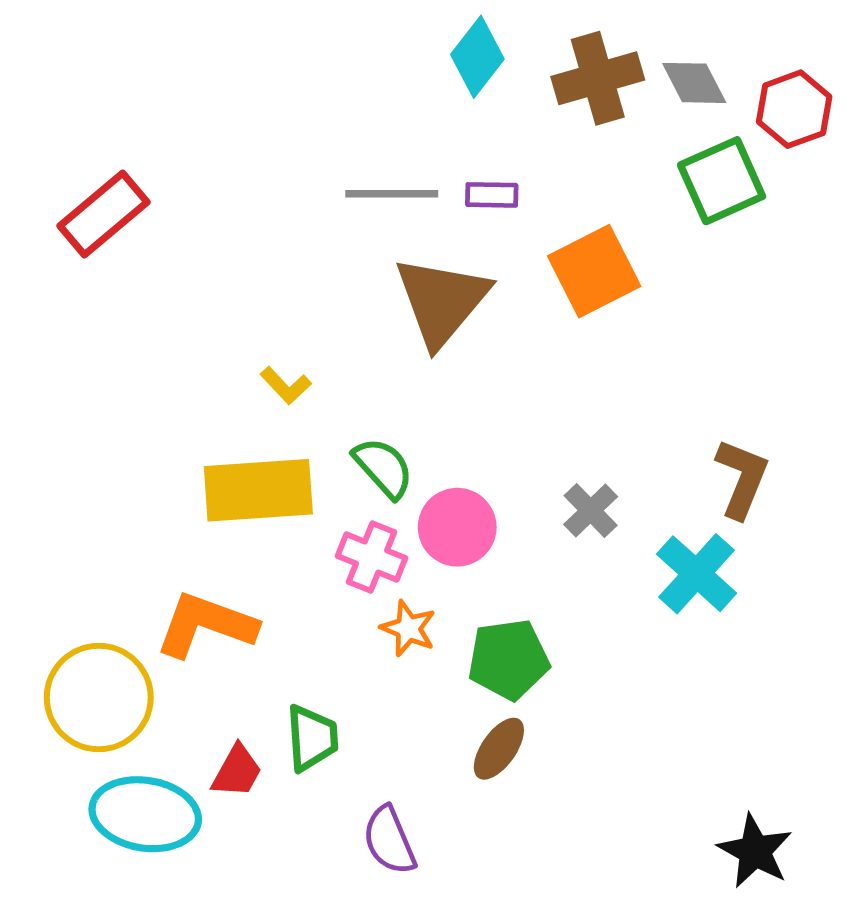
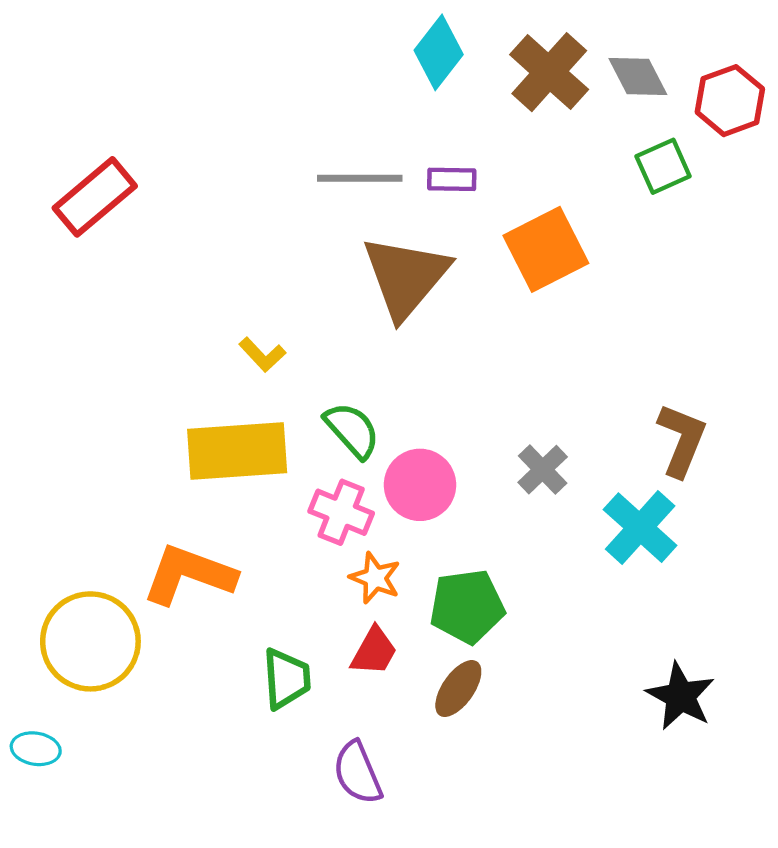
brown cross: (598, 78) -> (549, 72), turned -32
green square: (722, 181) -> (663, 166), size x0.7
red trapezoid: (237, 771) -> (374, 651), moved
cyan ellipse: (145, 814) -> (36, 749), moved, size x0.5
black star: (755, 851) -> (681, 696), moved

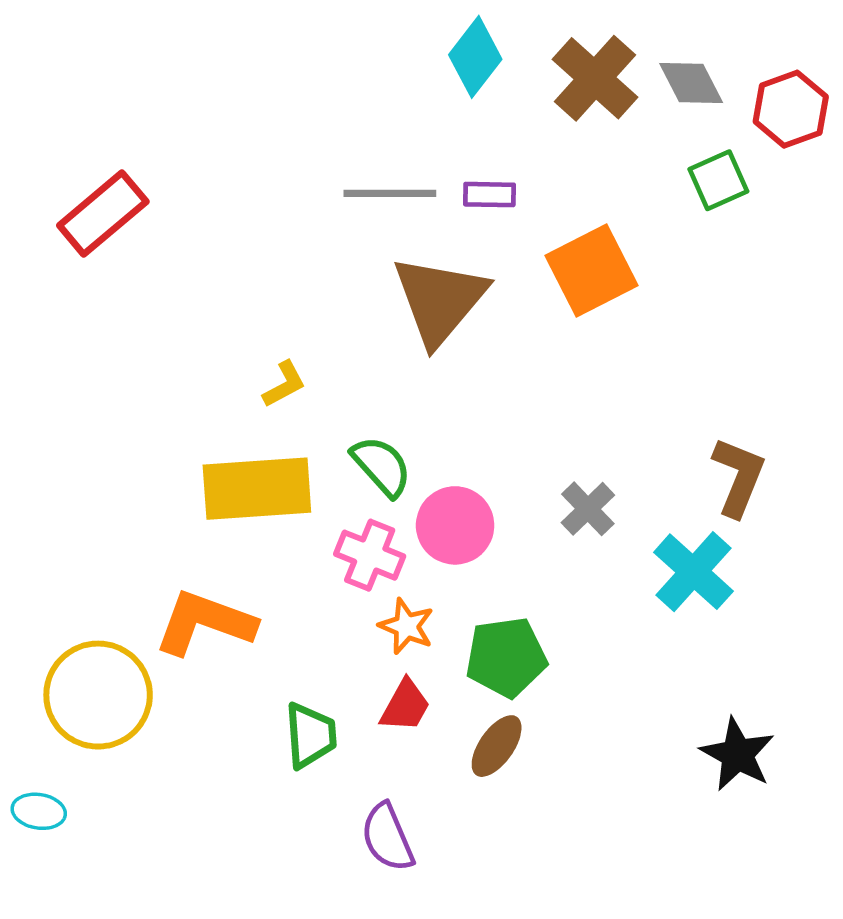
yellow L-shape: (262, 355) -> (284, 384), turned -75

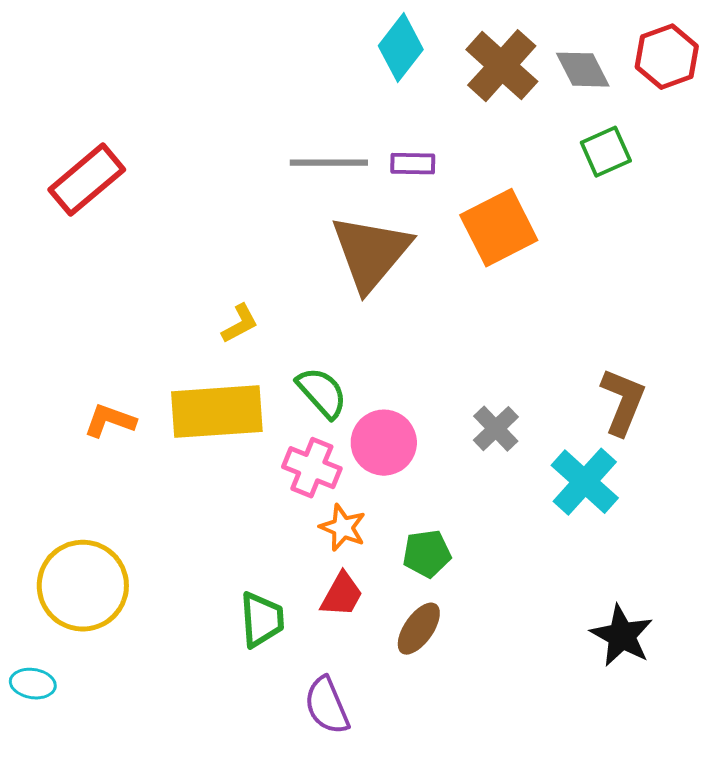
red hexagon: (791, 109) -> (667, 57), moved
orange L-shape: (205, 623) -> (110, 421), moved, size x0.6
green pentagon: (506, 657) -> (427, 554), size x0.7

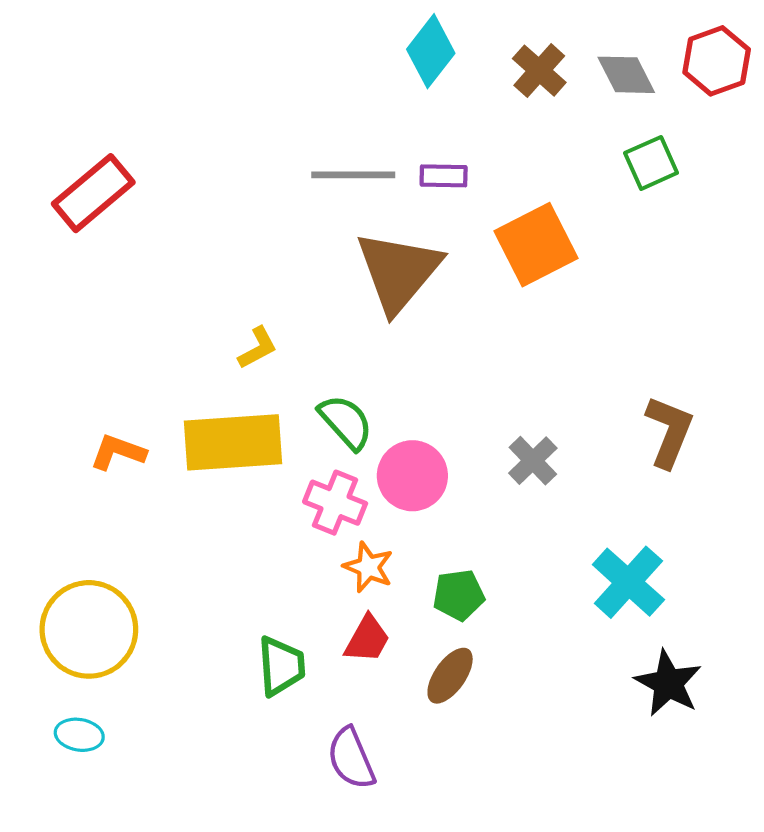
brown cross: (502, 66) -> (539, 71), size x0.7
cyan cross: (585, 482) -> (628, 582), moved
cyan ellipse: (33, 684) -> (79, 735), moved

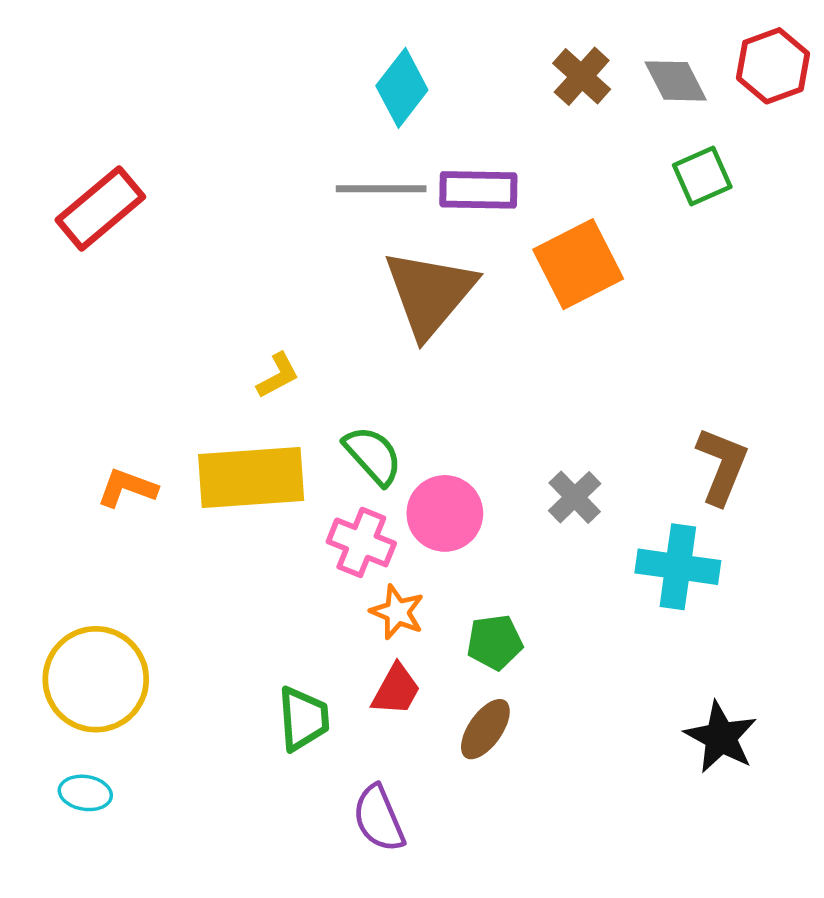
cyan diamond: (431, 51) -> (402, 88), moved
purple rectangle: (444, 176) -> (478, 190), size x1.5
cyan cross: (628, 582) -> (678, 567), moved, turned -34

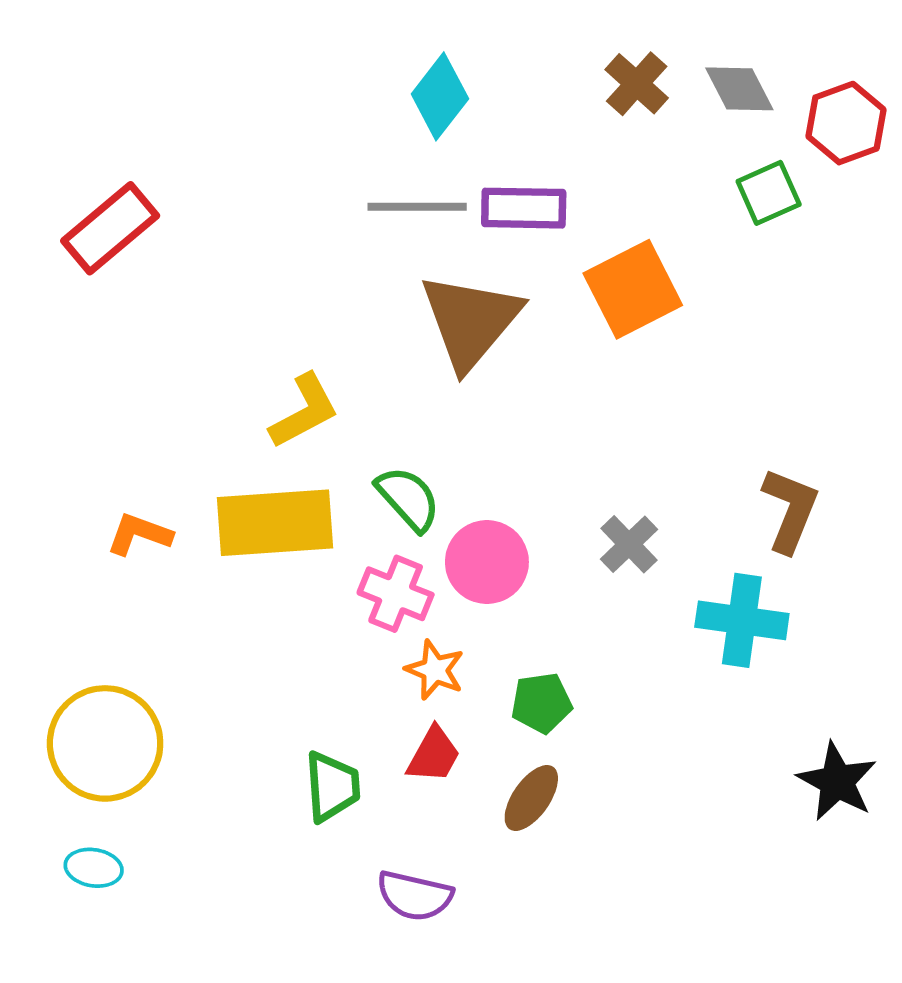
red hexagon: (773, 66) -> (846, 123), moved
yellow L-shape: (278, 375) -> (304, 411), size x1.5
black star: (721, 737) -> (837, 781), moved
purple semicircle: (379, 818) -> (415, 896), turned -54

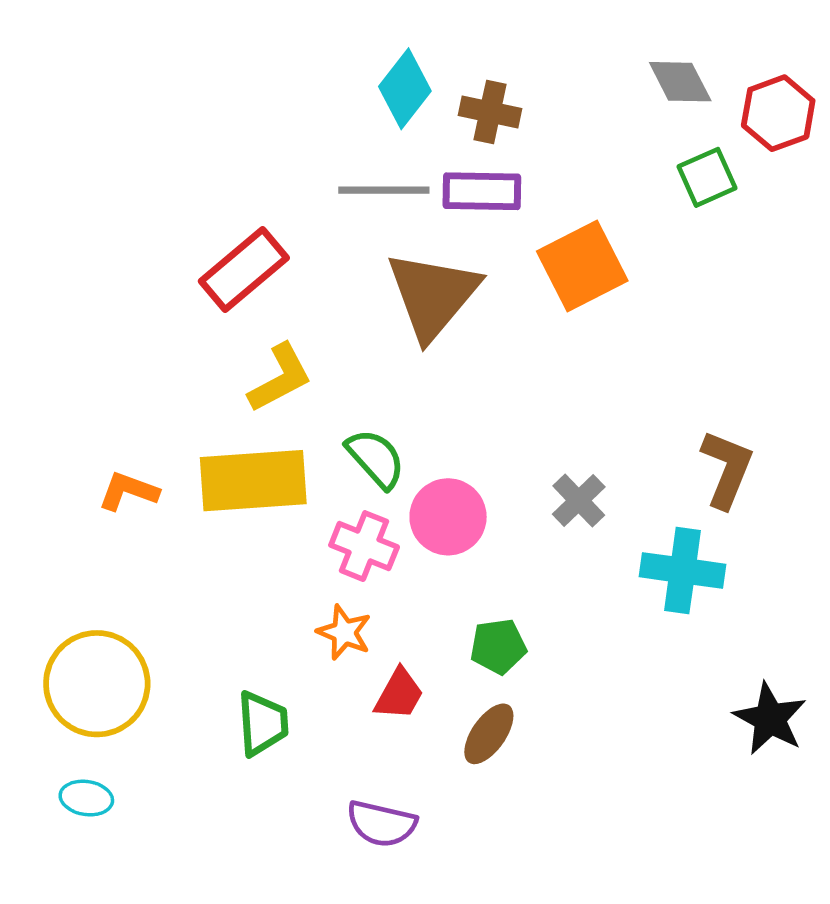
brown cross: (637, 84) -> (490, 112), moved, turned -30
red rectangle: (110, 228) -> (244, 270), moved
orange star: (435, 670) -> (344, 632), moved
green trapezoid: (332, 787) -> (263, 723), moved

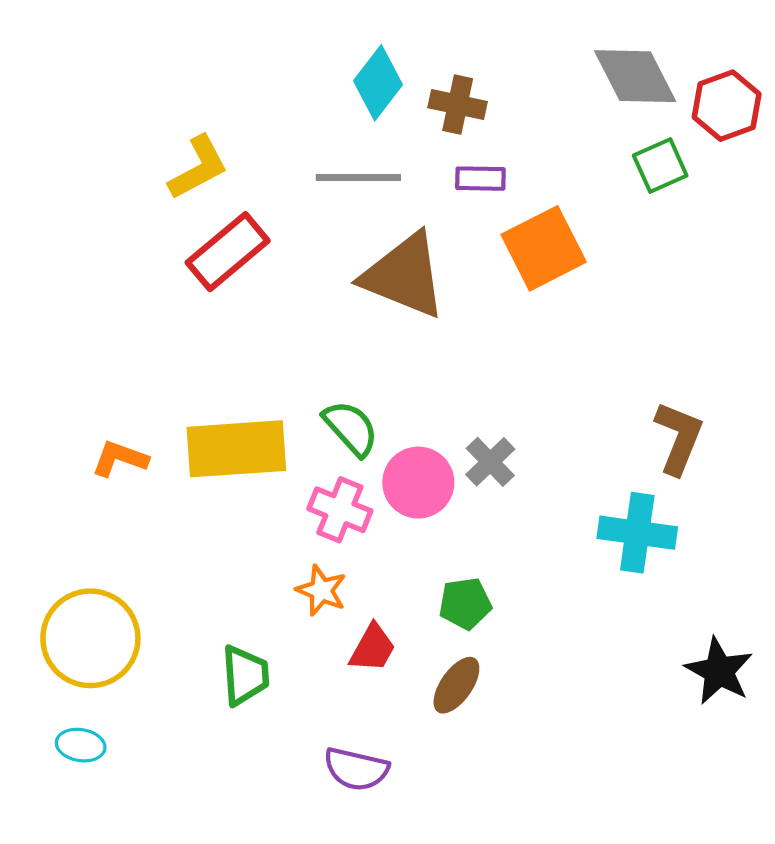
gray diamond: (680, 82) -> (635, 76), size x1.4
purple rectangle: (482, 191) -> (480, 179), moved, size x0.7
brown triangle: (433, 295) -> (404, 276), turned -48
yellow L-shape: (280, 378) -> (198, 168), moved
gray cross: (579, 501) -> (490, 462), moved

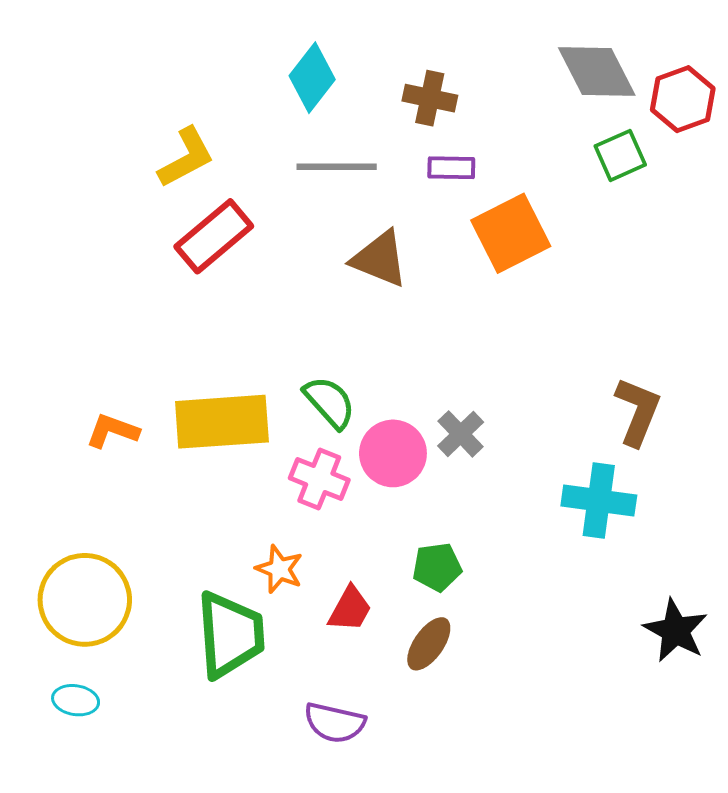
cyan diamond: (378, 83) -> (312, 78), moved
brown triangle: (404, 276) -> (380, 259), size x0.7
orange star: (321, 590) -> (279, 569), moved
green trapezoid: (245, 675) -> (230, 635), size x1.5

